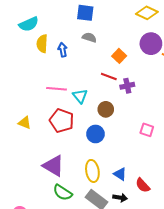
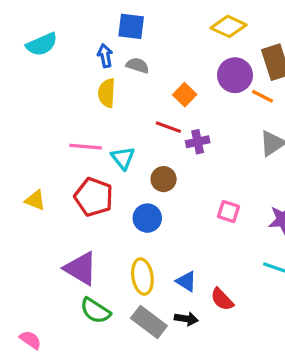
yellow semicircle: (42, 44) -> (107, 93), moved
blue arrow: (63, 50) -> (105, 56), moved

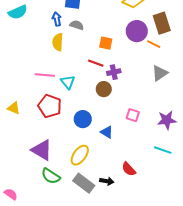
orange square: (185, 95) -> (106, 43), turned -32
brown circle: (164, 179) -> (104, 89), moved
yellow ellipse: (142, 277) -> (80, 155), turned 45
blue triangle: (186, 281) -> (107, 132), moved

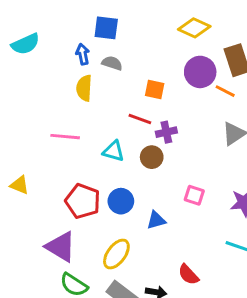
cyan triangle: (68, 82) -> (114, 151), moved, turned -35
red pentagon: (50, 106) -> (83, 201), moved
blue triangle: (107, 132) -> (156, 220), turned -48

